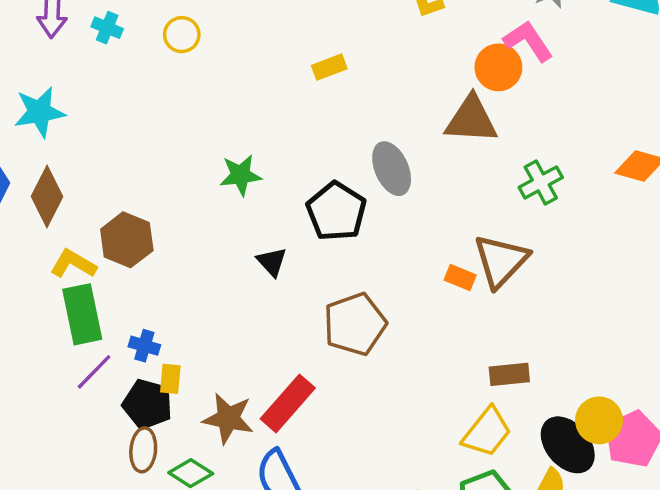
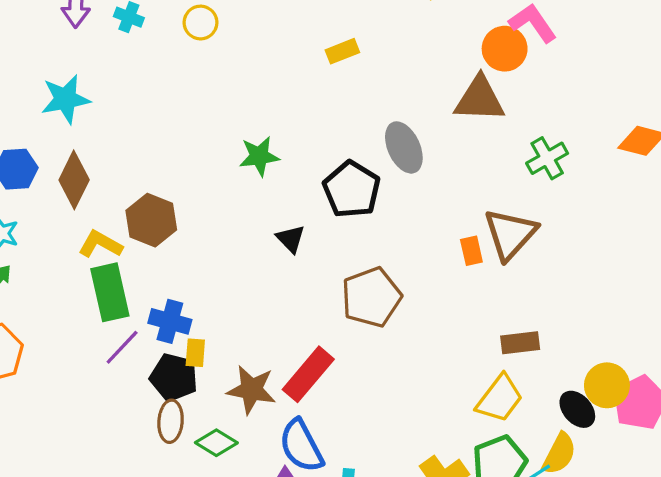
orange rectangle: (460, 278) -> (471, 251), turned 56
blue cross: (144, 346) -> (170, 321), size x1.4
black ellipse: (568, 445) -> (577, 409), size x0.7

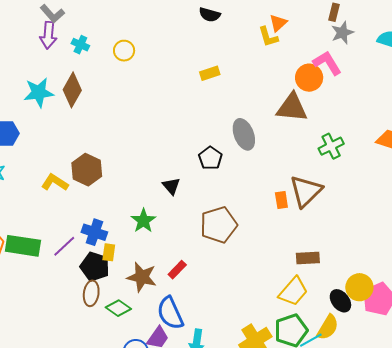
green star: (259, 156) -> (143, 221), moved, turned -30
brown diamond: (74, 180) -> (72, 90), moved
black pentagon: (352, 189) -> (210, 158), size x0.7
green rectangle: (110, 292) -> (23, 246), moved, turned -72
red rectangle: (308, 374) -> (177, 270), size x0.6

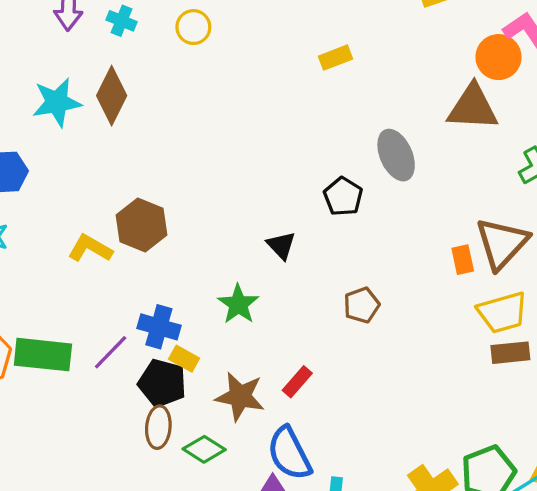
brown pentagon: (219, 225) -> (362, 305), size x0.6
yellow rectangle: (109, 252) -> (184, 359), turned -66
yellow trapezoid: (293, 291) -> (502, 312), moved, turned 36

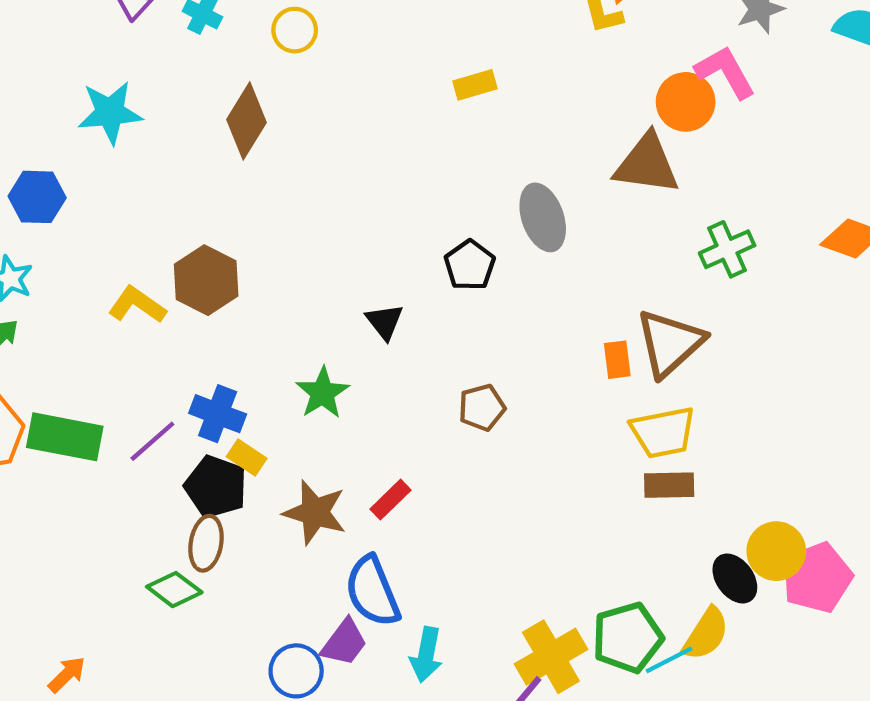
brown diamond: (112, 96) -> (247, 121), moved
green diamond: (204, 449) -> (174, 590), moved

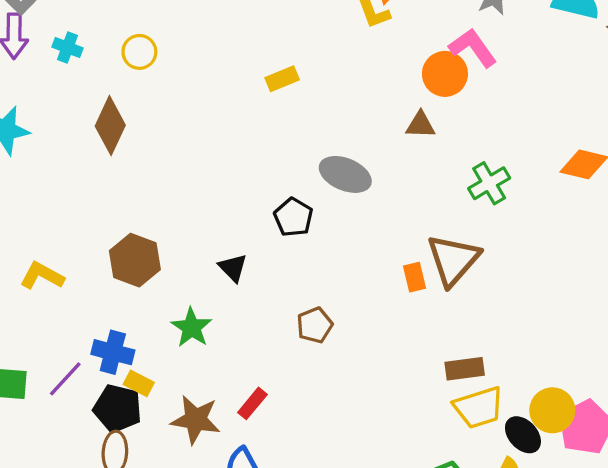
brown triangle: (647, 164) -> (420, 125), size x0.6
gray ellipse: (543, 217) -> (345, 174), turned -42
brown hexagon: (206, 280) -> (135, 260), moved
yellow trapezoid: (663, 432) -> (479, 407), moved

